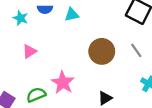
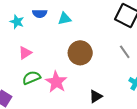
brown circle: (102, 51) -> (80, 53), moved
green semicircle: (36, 95) -> (31, 78), moved

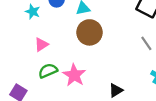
brown circle: (80, 53) -> (90, 32), moved

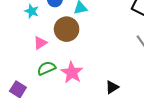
brown circle: (90, 32) -> (67, 29), moved

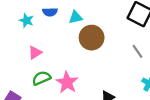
brown circle: (67, 29) -> (92, 38), moved

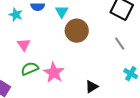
cyan triangle: (76, 17) -> (62, 12), turned -48
pink triangle: (35, 53) -> (24, 45), turned -32

